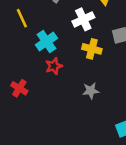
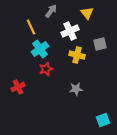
yellow line: (22, 18) -> (31, 27), moved
red cross: (19, 88) -> (18, 87), turned 32

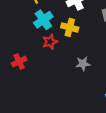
yellow cross: (77, 55) -> (70, 27), moved

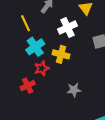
red cross: (19, 62) -> (28, 86), moved

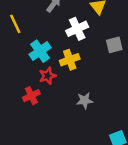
yellow line: (26, 23) -> (15, 24), moved
yellow cross: (61, 54) -> (70, 60), turned -35

